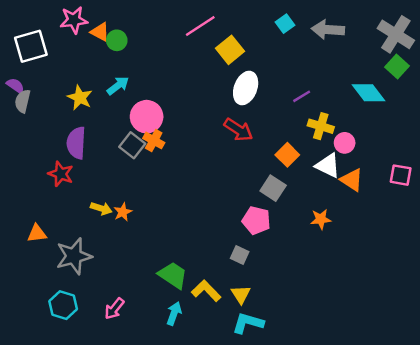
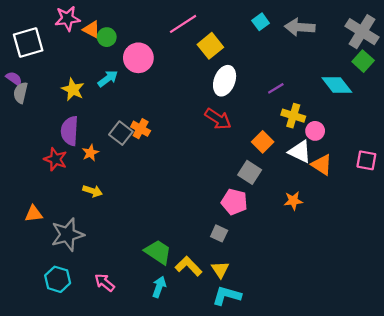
pink circle: (147, 117) -> (138, 58), moved
orange star: (123, 212) -> (90, 153), moved
pink arrow: (114, 309) -> (105, 283), turned 90

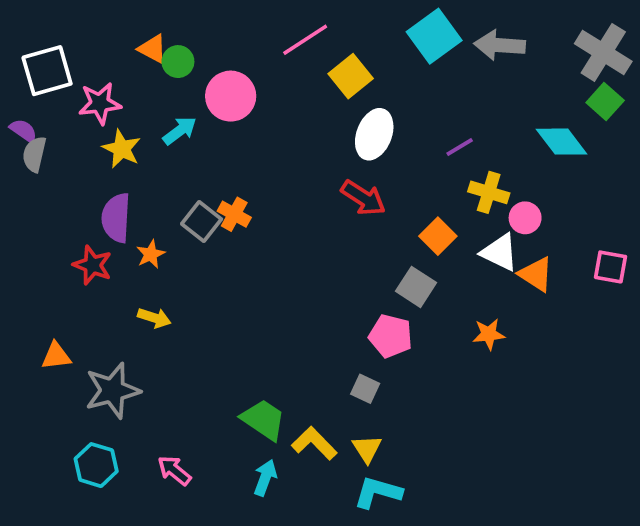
pink star: (67, 19) -> (100, 103), moved
cyan square: (261, 22) -> (434, 36), size x1.8

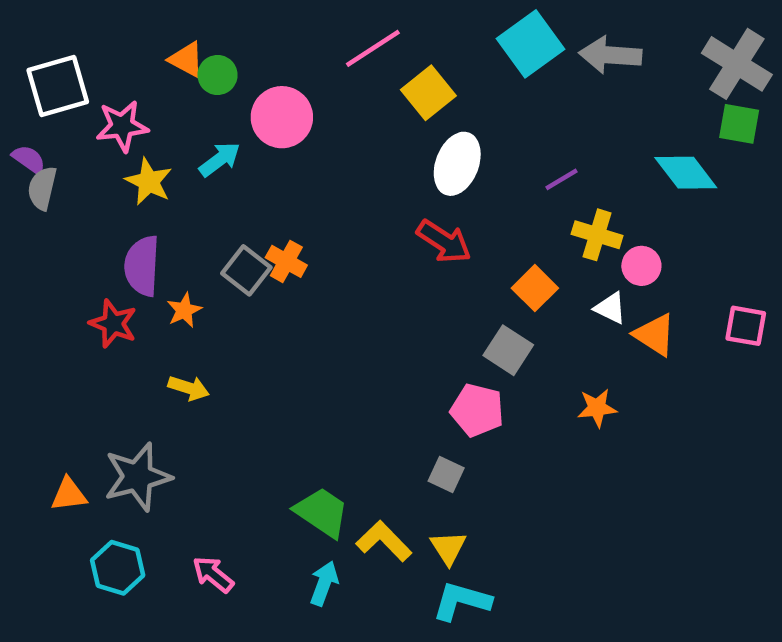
green square: (605, 102) -> (739, 124), turned -32
white triangle: (500, 252) -> (610, 308), size x0.7
orange triangle: (56, 356) -> (69, 494), moved

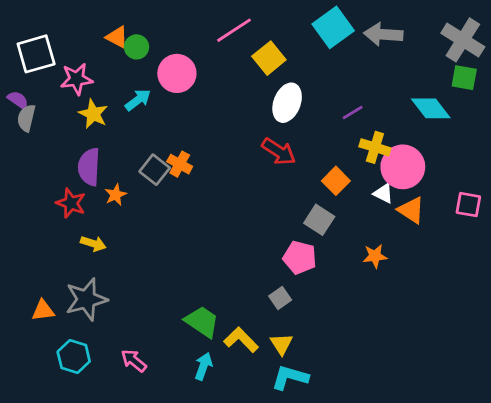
pink circle: (641, 266) -> (403, 167), size x1.8
yellow arrow: (189, 388) -> (93, 244), moved
gray square: (446, 475) -> (280, 298), turned 30

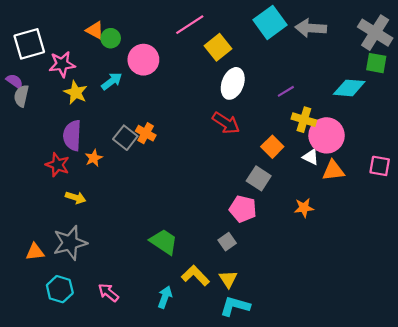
cyan diamond: (431, 108) -> (349, 88), turned -48
orange triangle: (411, 210) -> (333, 170), turned -40
green trapezoid: (202, 322) -> (164, 242), moved

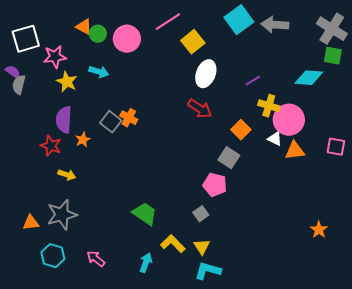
pink circle: (143, 60) -> (127, 39), moved
cyan arrow: (112, 81) -> (99, 72), turned 54
orange star: (304, 208) -> (319, 230), moved, turned -30

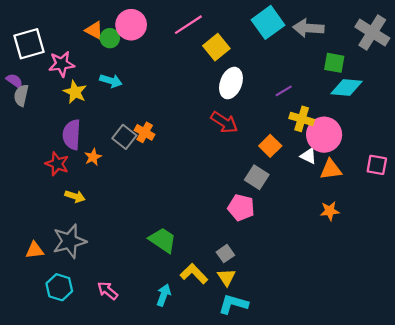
pink circle: (127, 39) -> (131, 25), moved
green square: (333, 56) -> (334, 63), moved
gray square: (201, 214) -> (225, 254), moved
orange star: (319, 230) -> (330, 211), moved, turned 30

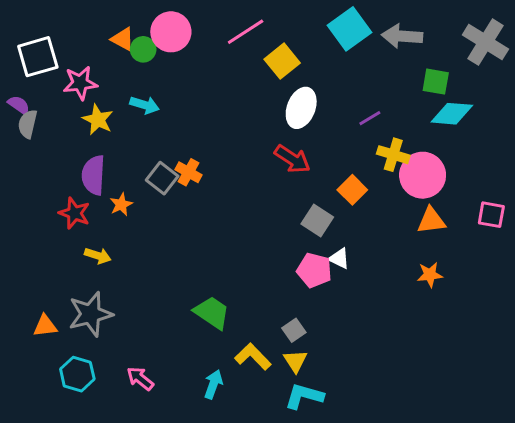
white triangle: (308, 156) -> (339, 259), moved
gray square: (257, 177) -> (317, 221), moved

